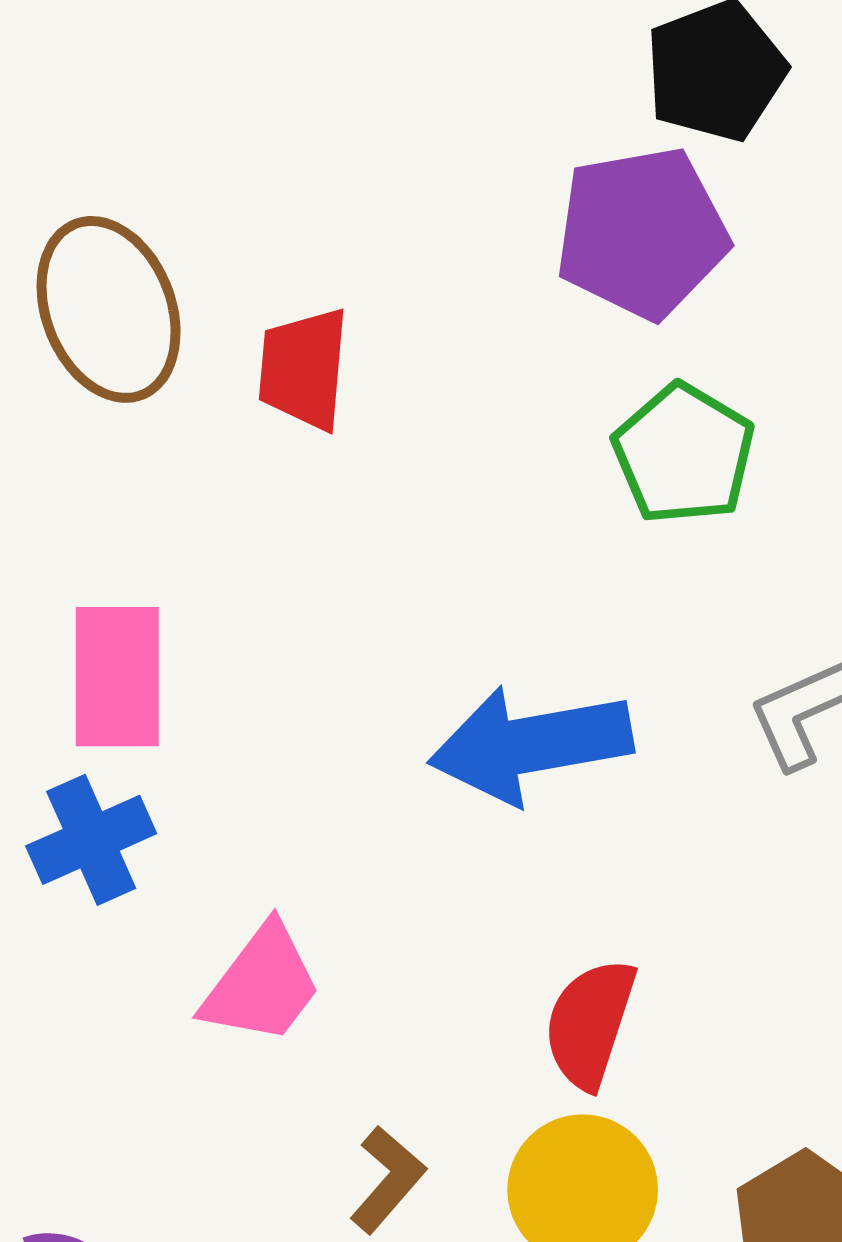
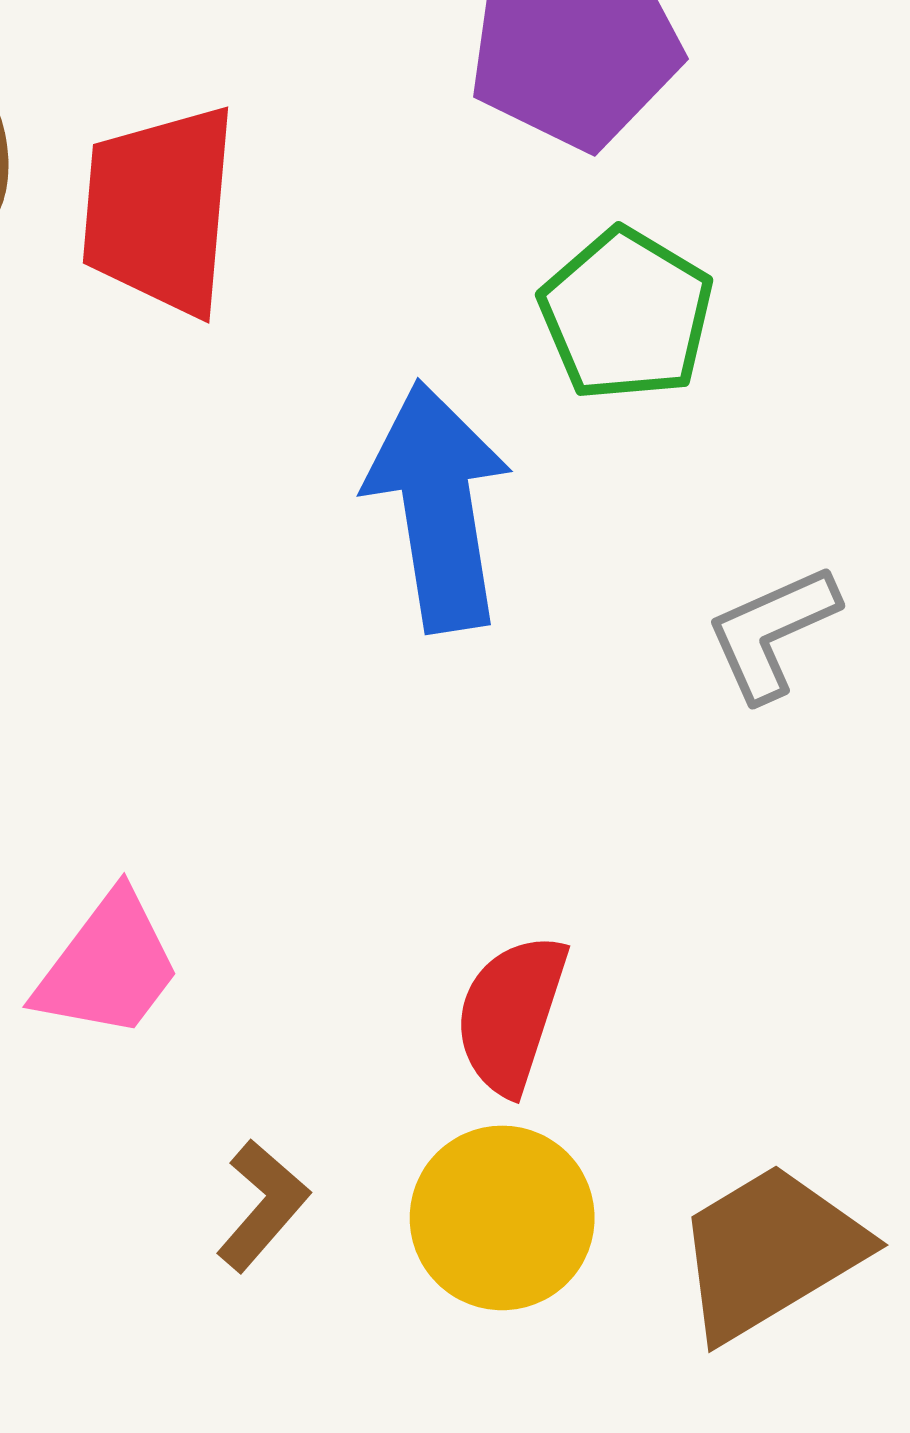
red trapezoid: (304, 369) -> (160, 210), size x1.4
blue arrow: (531, 744) -> (438, 506), moved, turned 91

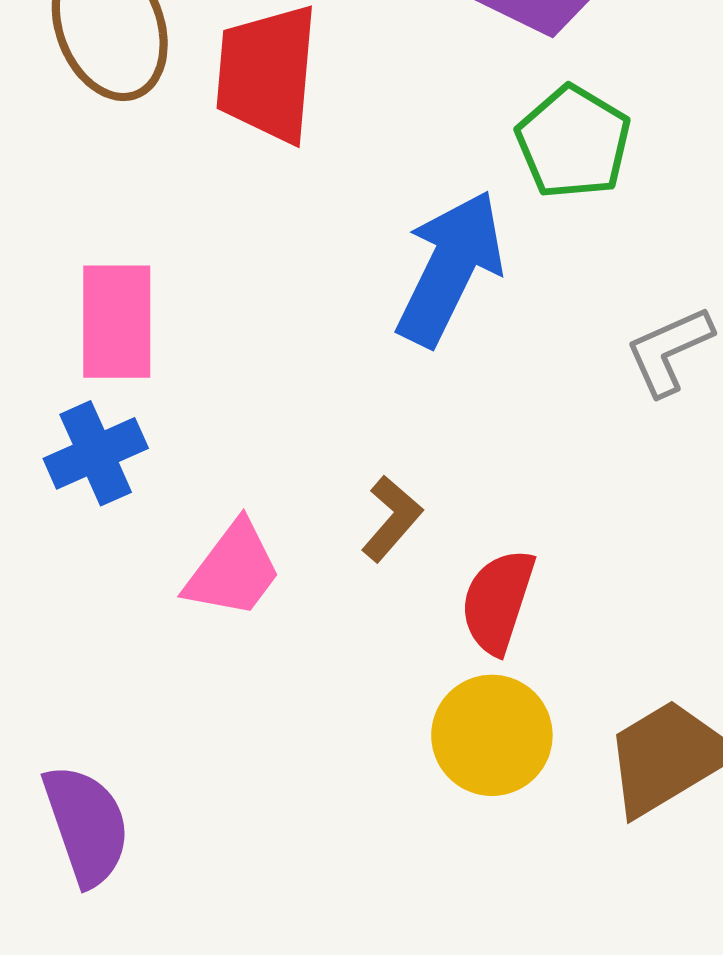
blue arrow: (438, 506) -> (450, 268), turned 35
brown L-shape: (263, 1206) -> (392, 519), moved

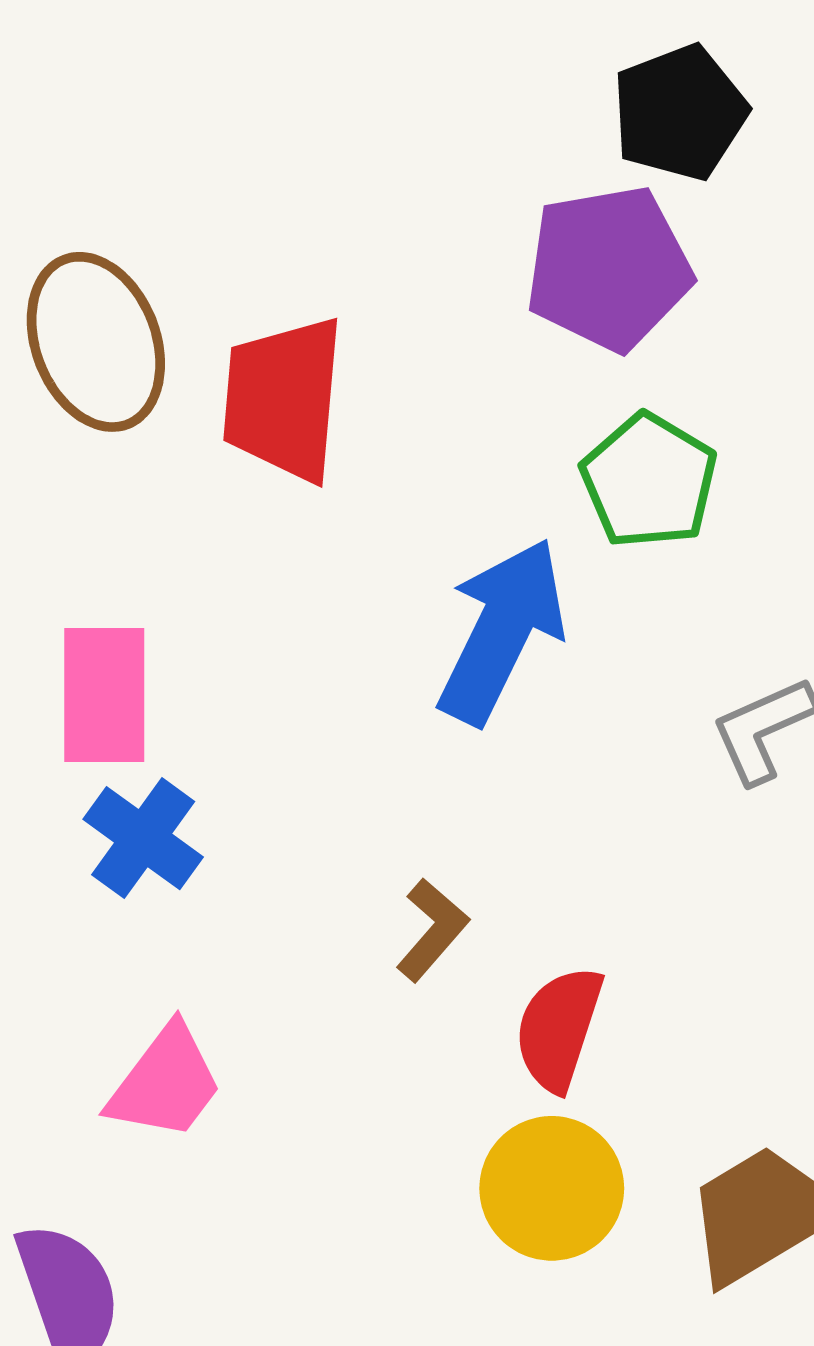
blue cross: (96, 453) -> (143, 838), moved, turned -30
pink trapezoid: (233, 570) -> (165, 1083), moved

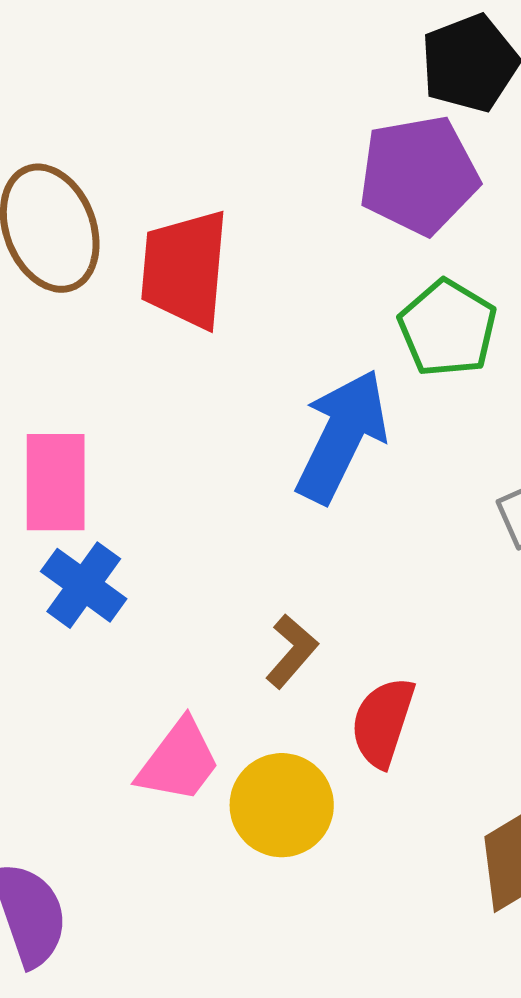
pink trapezoid: (165, 1083) -> (179, 761), moved
yellow circle: (552, 1188) -> (282, 805), moved

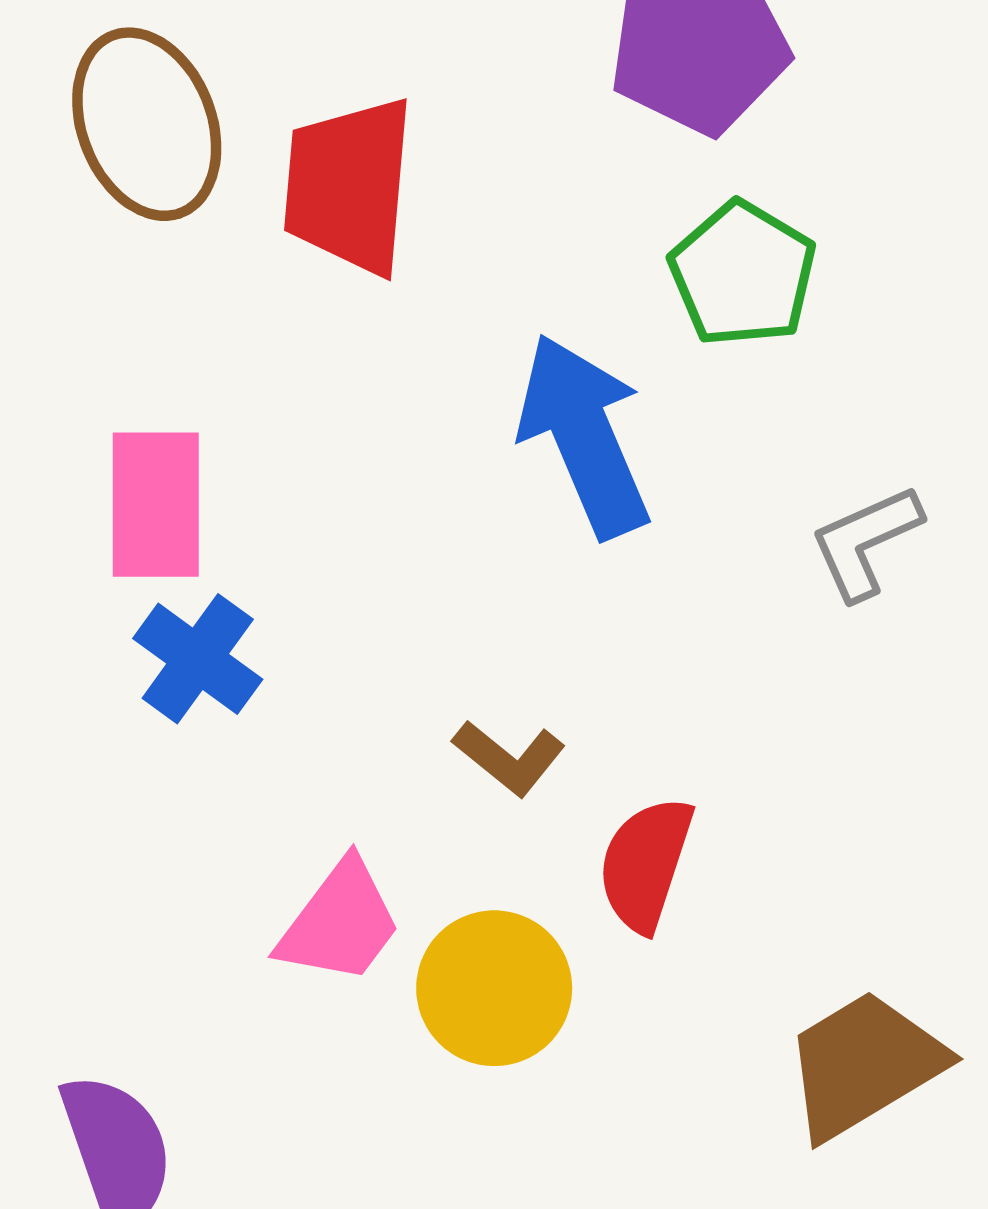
blue arrow: (342, 436) -> (584, 436), turned -49
brown L-shape: (292, 651) -> (509, 758), turned 88

